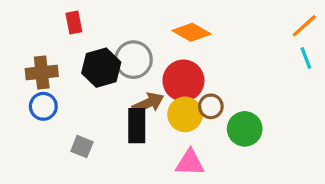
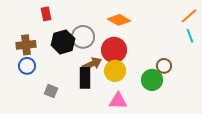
brown circle: (211, 106) -> (164, 66), moved

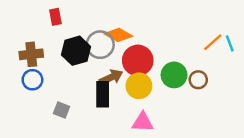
orange line: (189, 16) -> (213, 42), moved
orange diamond: (119, 20) -> (118, 35), moved
green circle: (152, 80) -> (174, 75), moved

